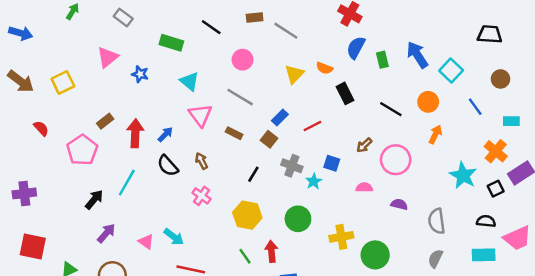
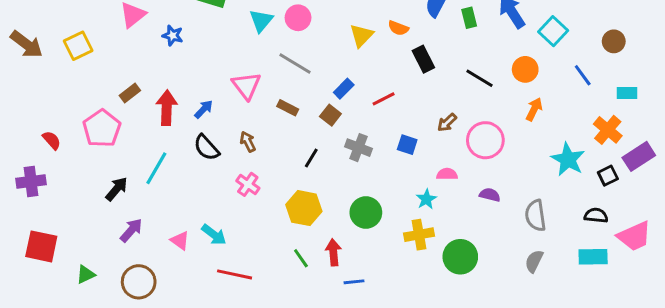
cyan triangle: (189, 81) -> (261, 21), moved, turned 30
red semicircle: (41, 128) -> (52, 140), moved
cyan star: (314, 181) -> (426, 199), moved

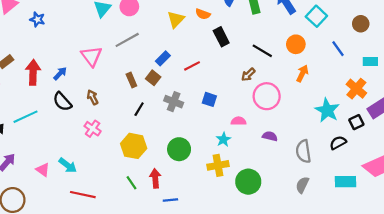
gray line: (295, 63) -> (127, 40), turned -60
brown rectangle: (288, 108) -> (131, 80), moved, turned 40
brown arrow: (447, 123) -> (248, 75), moved
cyan line: (156, 168) -> (26, 117), turned 35
black semicircle: (596, 215) -> (338, 143), moved, turned -35

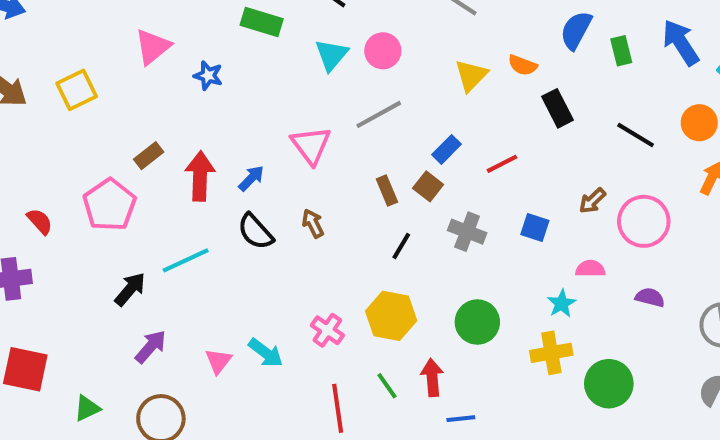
brown arrow: (248, 75) -> (592, 201), moved
pink cross: (93, 129) -> (327, 330), moved
pink triangle: (43, 170) -> (218, 361), turned 32
red line: (83, 195) -> (338, 408), moved, turned 70

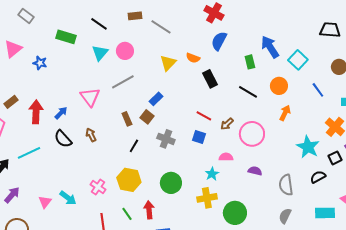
green rectangle: (621, 51) -> (250, 62), moved
red line: (502, 164) -> (204, 116), moved, turned 56

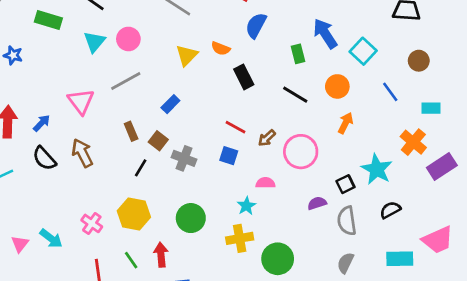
brown square: (147, 117) -> (158, 141), moved
brown arrow: (91, 135) -> (82, 153), size x1.5
black square: (335, 158) -> (345, 184), moved
purple semicircle: (255, 171) -> (317, 203), moved, turned -32

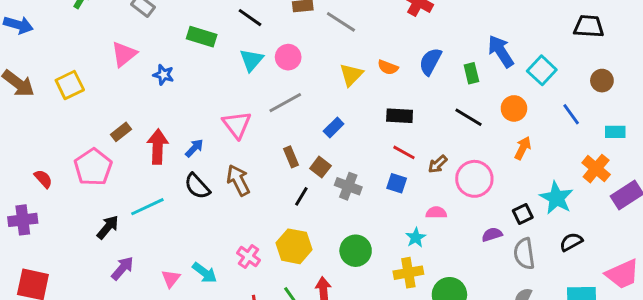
blue semicircle: (256, 25) -> (430, 62), moved
black rectangle: (244, 77) -> (400, 116), moved, turned -60

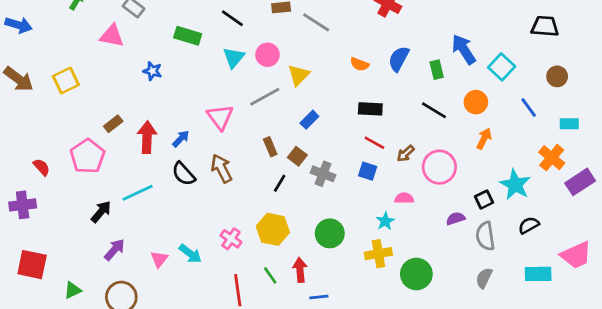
pink triangle: (124, 54) -> (112, 36), moved, turned 50
yellow triangle: (351, 75) -> (299, 75), moved

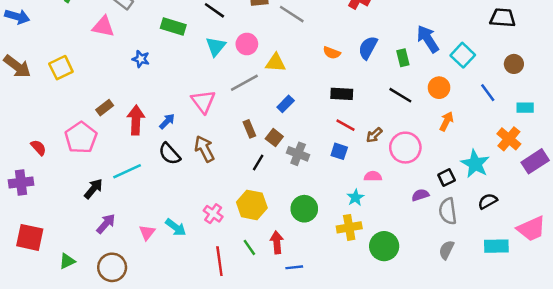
yellow triangle: (299, 75) -> (276, 63), turned 50

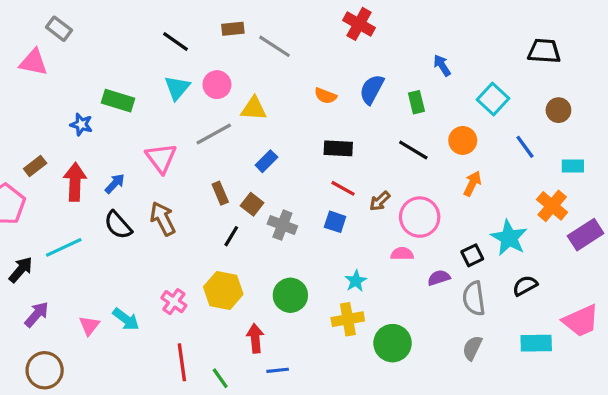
green rectangle: (173, 27) -> (118, 101), moved
blue arrow: (428, 39) -> (442, 65), moved, size x0.6
blue star: (141, 59) -> (81, 124), moved
pink semicircle: (373, 176) -> (402, 254), moved
green line: (249, 247) -> (220, 378), moved

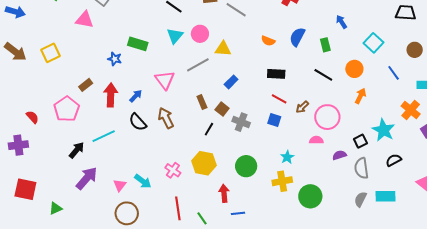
purple arrow: (37, 314) -> (87, 178), size x1.4
cyan rectangle: (536, 343) -> (386, 196), moved
brown circle: (45, 370) -> (127, 213), moved

